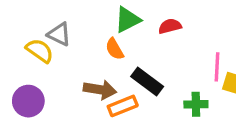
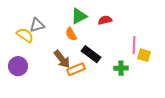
gray triangle: (59, 34) -> (37, 25), turned -42
brown arrow: (100, 90) -> (62, 59), turned 42

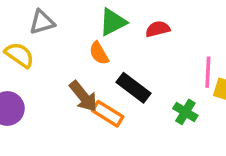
gray triangle: (37, 25) -> (42, 22), moved
green cross: (121, 68) -> (185, 112), turned 32
orange rectangle: (76, 69) -> (108, 114), turned 54

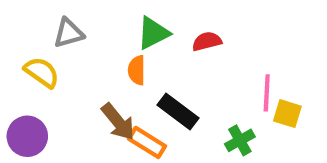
orange semicircle: (99, 53) -> (137, 70), turned 30
green cross: (185, 112) -> (240, 140), turned 30

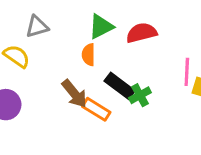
red semicircle: (207, 41) -> (142, 33), size x1.4
green cross: (240, 140) -> (140, 95), moved

